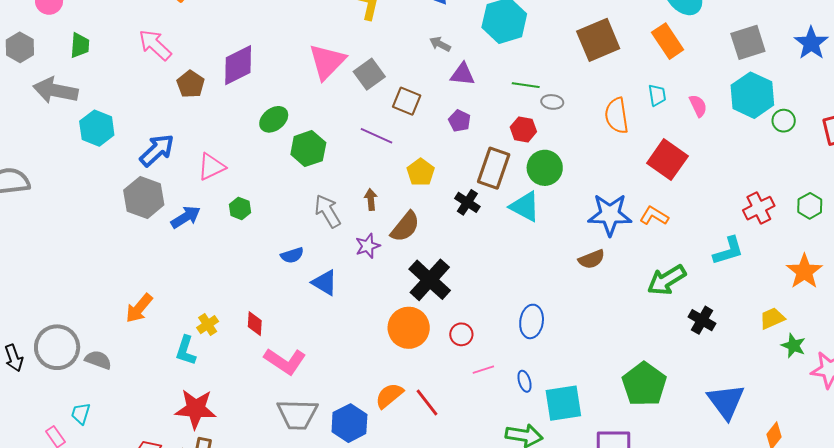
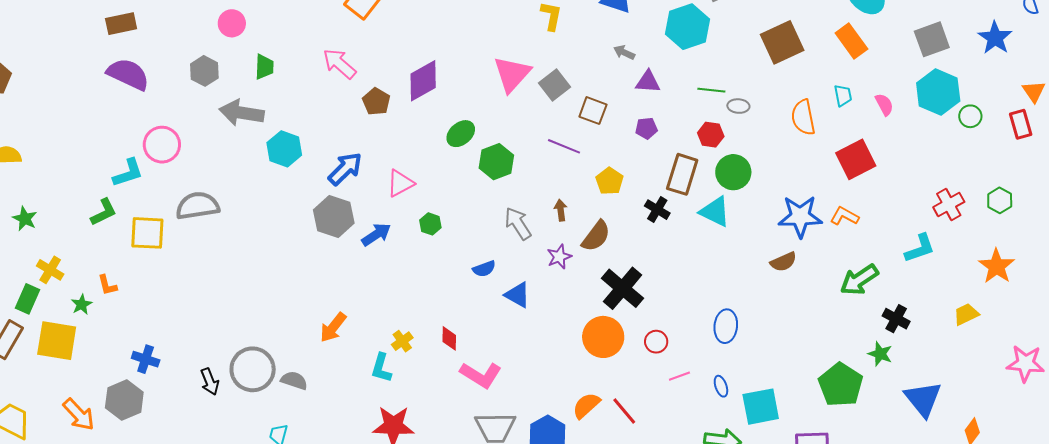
purple pentagon: (459, 121) -> (646, 128), turned -30
red square: (667, 160) -> (856, 159), turned 30
green star: (793, 346) -> (880, 354), moved

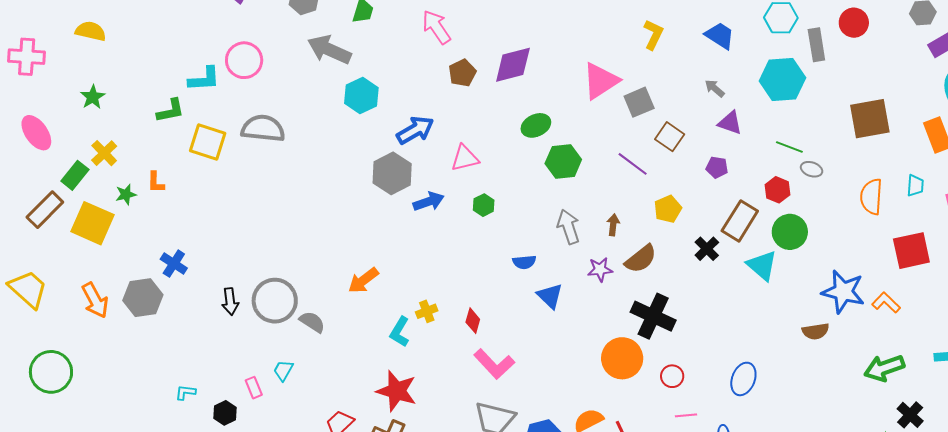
black cross: (622, 288) -> (653, 316), turned -30

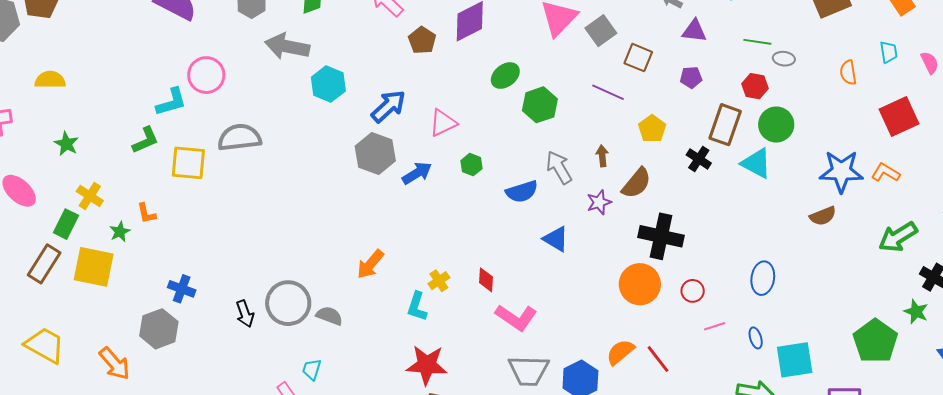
orange semicircle: (871, 197) -> (848, 72), size x0.7
blue semicircle: (524, 262) -> (522, 192), moved, size x1.4
orange arrow: (95, 300) -> (115, 364), moved

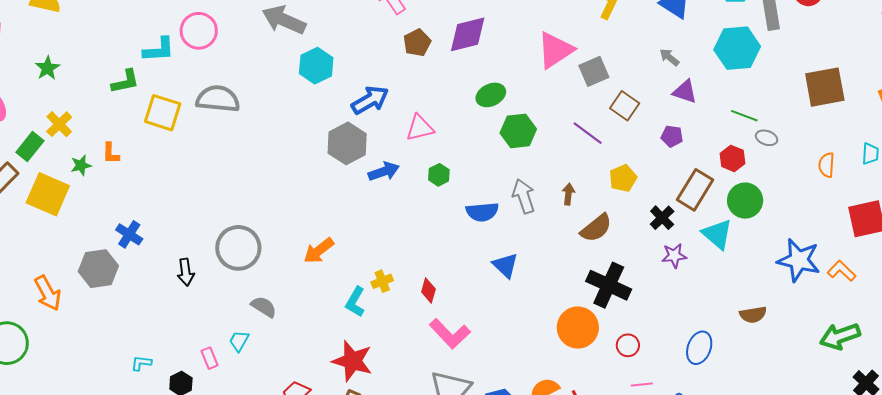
purple star: (599, 202) -> (674, 256), moved
brown semicircle: (823, 216) -> (753, 315), moved
gray circle: (288, 303) -> (238, 248), moved
gray semicircle: (329, 316) -> (264, 307), moved

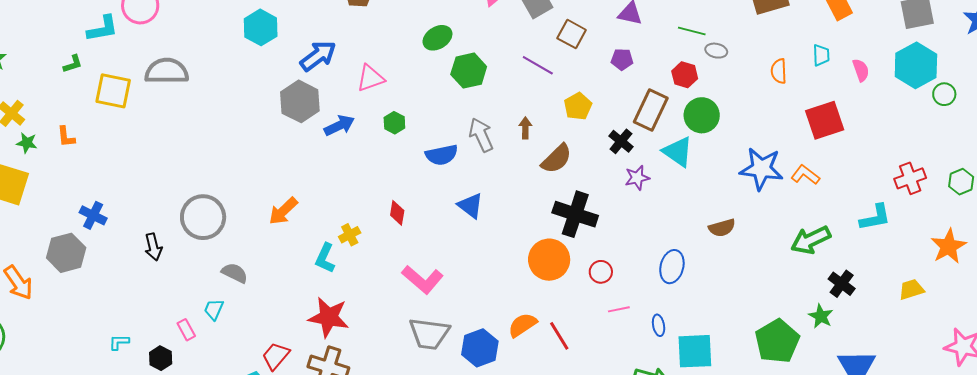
green L-shape: (125, 82) -> (73, 64), size x0.7
green star: (81, 165) -> (27, 143), moved, turned 30
red diamond: (428, 290) -> (397, 213), moved

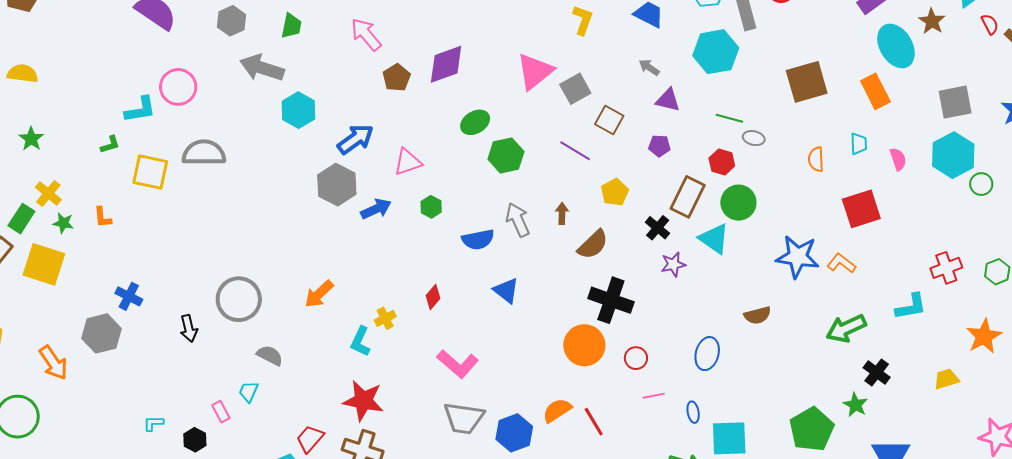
red diamond: (397, 213) -> (433, 297), turned 30

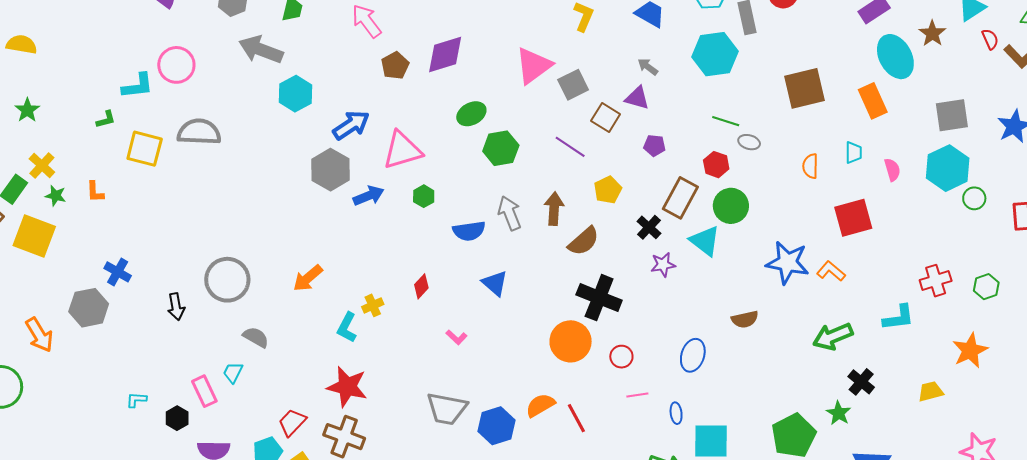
purple triangle: (668, 100) -> (637, 98), moved
pink triangle: (408, 162) -> (402, 150), size x1.4
brown arrow: (562, 213) -> (554, 209), size x1.5
pink L-shape: (458, 364) -> (456, 337), moved, size x0.5
pink rectangle: (221, 412) -> (204, 391), size x1.4

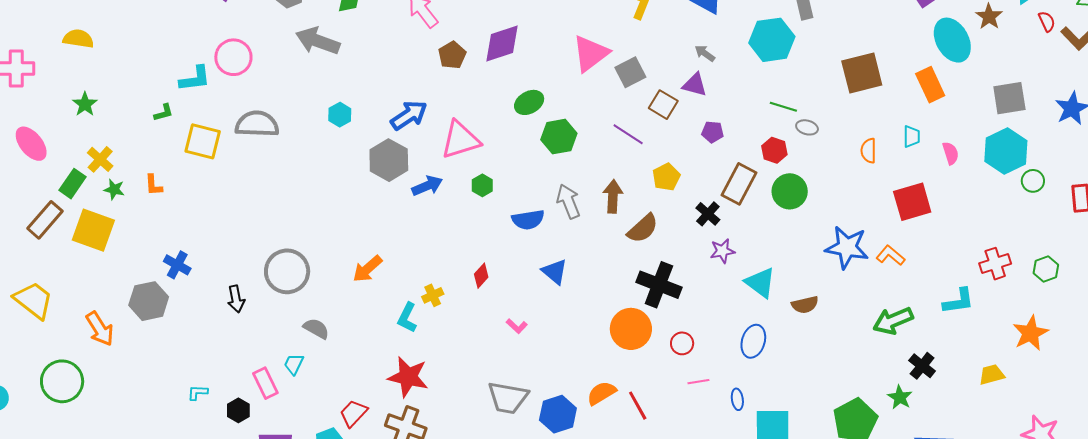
cyan hexagon: (295, 94) -> (340, 115), moved, size x0.7
cyan triangle: (705, 241) -> (760, 283), moved

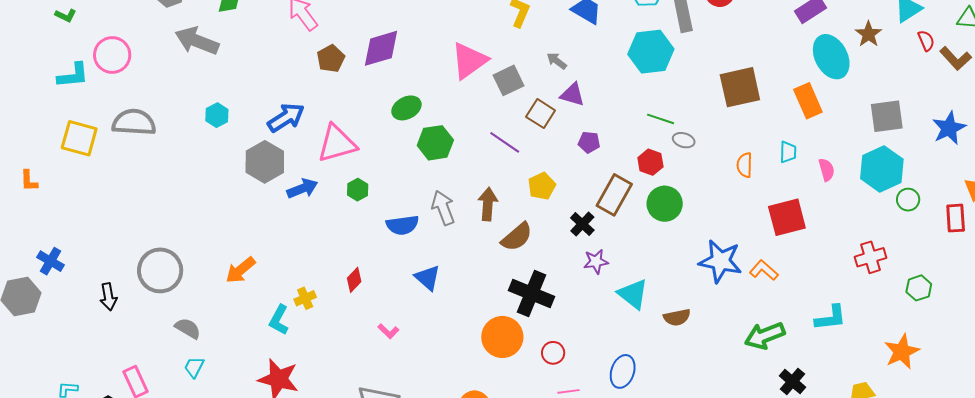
gray arrow: (705, 53) -> (557, 61), moved
green L-shape: (164, 113) -> (66, 15), moved, turned 40
red cross: (995, 264) -> (870, 257), moved
blue ellipse: (753, 341) -> (623, 371), moved
cyan trapezoid: (294, 364) -> (194, 367), moved

